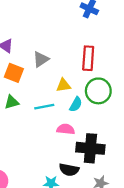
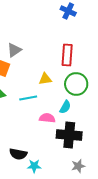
gray triangle: (41, 59) -> (14, 50), moved
cyan semicircle: (76, 104) -> (65, 107), moved
black semicircle: (69, 170) -> (18, 154), moved

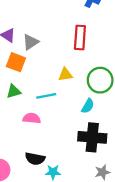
red rectangle: (67, 55) -> (80, 38), moved
pink semicircle: (47, 118) -> (32, 118), moved

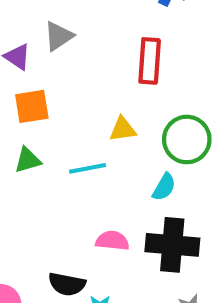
gray triangle: (31, 42) -> (59, 36), moved
orange square: (16, 62) -> (32, 106), turned -30
pink semicircle: (32, 118) -> (112, 241), moved

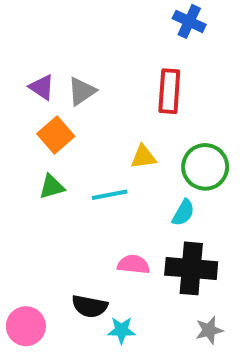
gray triangle: (59, 36) -> (82, 91), moved
orange square: (32, 106) -> (56, 135), turned -32

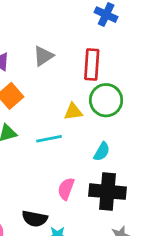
gray triangle: (82, 91) -> (43, 56), moved
green circle: (205, 167) -> (106, 100), moved
pink semicircle: (133, 264) -> (66, 189), turned -75

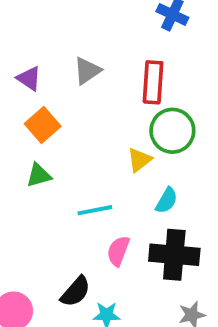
yellow triangle: (73, 112) -> (139, 160), moved, turned -30
cyan line: (49, 139) -> (95, 210), moved
black semicircle: (35, 219) -> (76, 292), turned -60

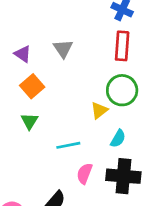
gray triangle: (87, 71) -> (63, 49), turned -30
red rectangle: (153, 82) -> (122, 46), moved
green triangle: (39, 175) -> (29, 121), turned -42

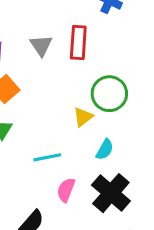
red rectangle: (122, 46) -> (78, 42), moved
black cross: (123, 176) -> (111, 193), turned 36

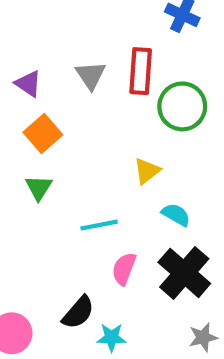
green circle: (109, 94) -> (182, 106), moved
cyan semicircle: (105, 150) -> (176, 215), turned -90

